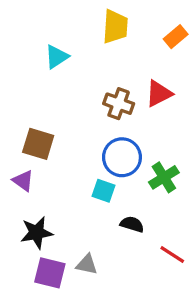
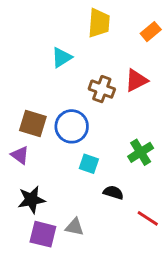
cyan triangle: (57, 57) -> (62, 57), moved
blue circle: (122, 157) -> (72, 126), moved

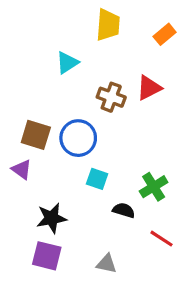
green cross: (141, 152) -> (154, 187), moved
black star: (31, 200) -> (51, 218), moved
gray triangle: (75, 227) -> (106, 264), moved

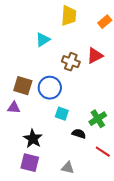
purple triangle: (22, 169) -> (14, 108), turned -32
black star: (51, 218) -> (33, 139), turned -30

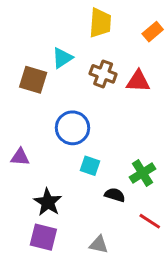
red triangle: (95, 56) -> (138, 81), turned 30
brown cross: (71, 62) -> (103, 74), moved
brown square: (23, 86) -> (33, 80), moved

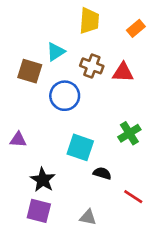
blue circle: (73, 128) -> (65, 96), moved
cyan square: (90, 166) -> (80, 147), size x1.5
green cross: (142, 173) -> (129, 133), moved

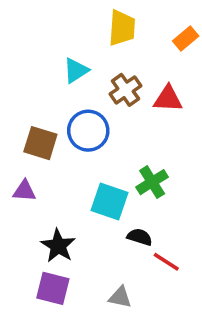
brown cross: (92, 66) -> (125, 90), turned 35
brown square: (30, 71) -> (40, 143), moved
green cross: (129, 133) -> (152, 182), moved
red line: (133, 197) -> (166, 262), moved

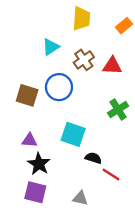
green cross: (152, 182) -> (118, 110), moved
purple triangle: (24, 191) -> (29, 140), moved

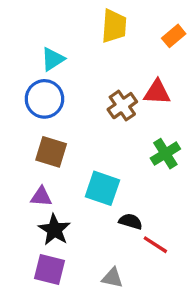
cyan triangle: (51, 47) -> (53, 59), moved
brown cross: (84, 60) -> (122, 106), moved
blue circle: (59, 87) -> (44, 99), moved
brown square: (27, 95) -> (51, 152), moved

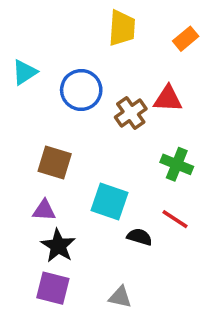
cyan triangle: (53, 59) -> (25, 72), moved
blue circle: (44, 99) -> (81, 90), moved
green cross: (165, 154) -> (177, 164), turned -36
red line: (155, 245) -> (175, 219), moved

